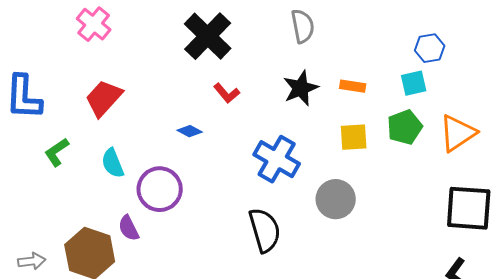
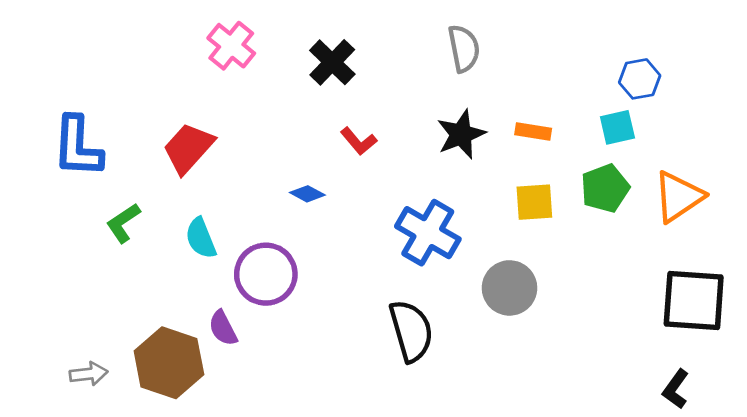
pink cross: (94, 24) -> (231, 46), moved
black cross: (208, 36) -> (332, 62), size x0.7

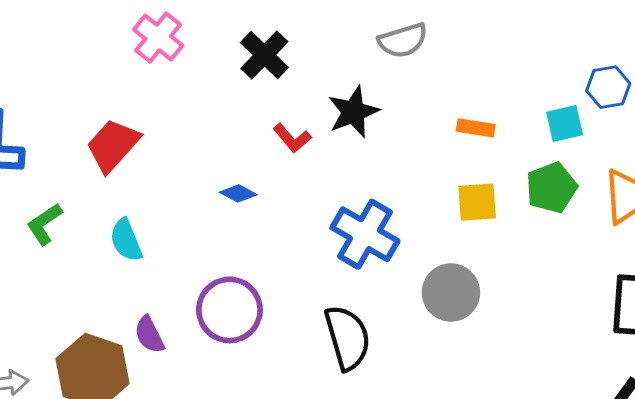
gray semicircle: (464, 48) -> (403, 40), turned 84
blue hexagon: (640, 79) -> (608, 87), moved
black star: (461, 134) -> (353, 112), moved
purple circle: (266, 274) -> (229, 310), moved

